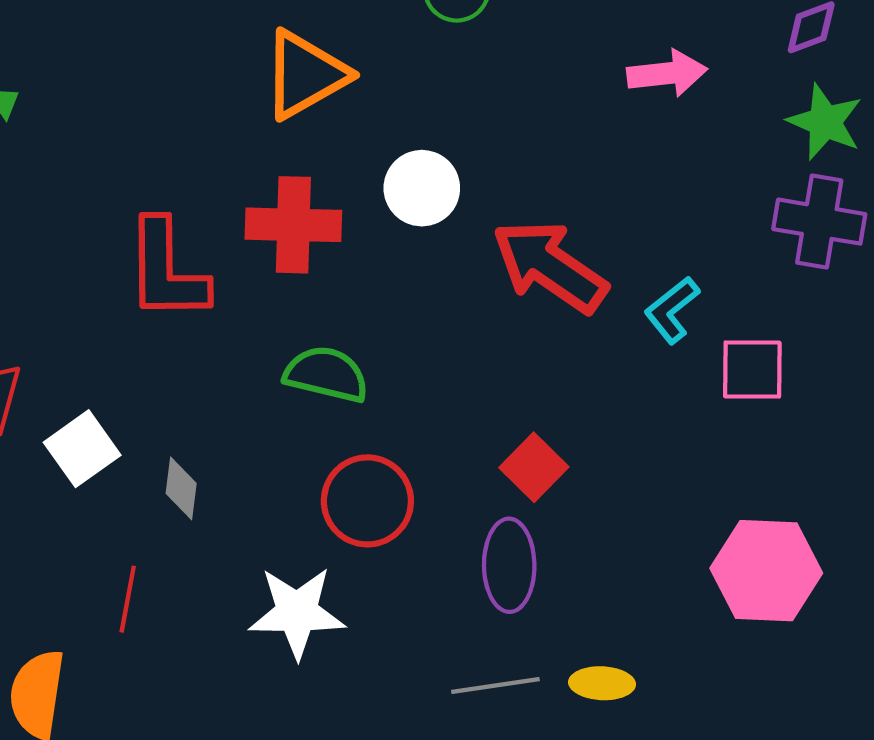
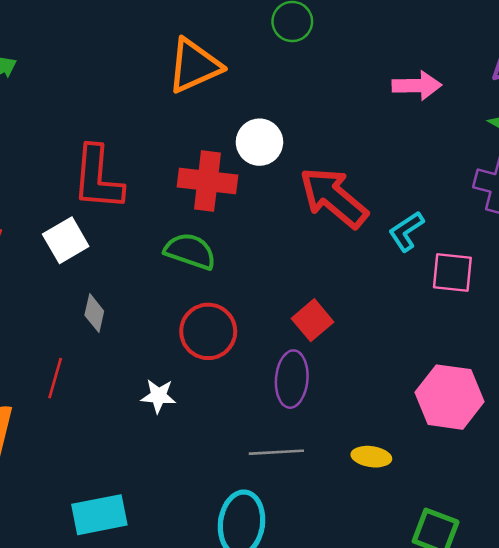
red cross: (293, 225) -> (208, 181), moved
white square: (82, 449) -> (66, 240), moved
white star: (297, 612) -> (158, 396), size x0.6
yellow ellipse: (602, 683) -> (371, 457), moved

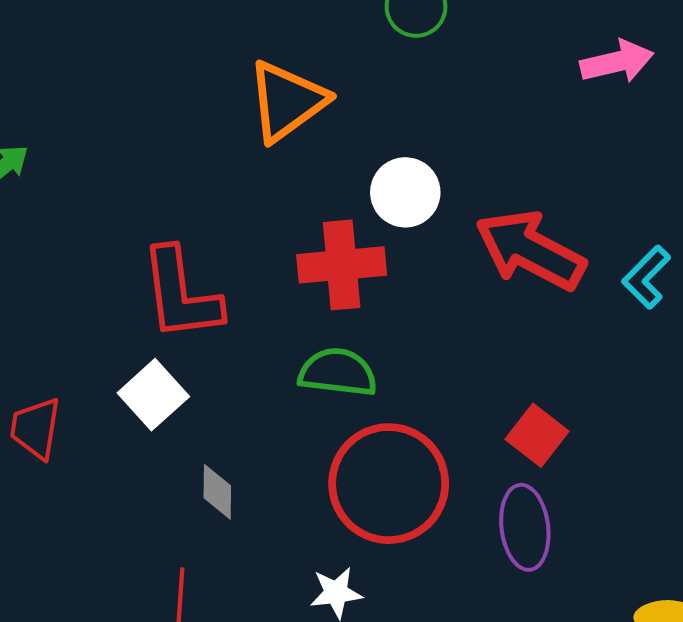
red circle: (208, 331) -> (389, 484), size x1.4

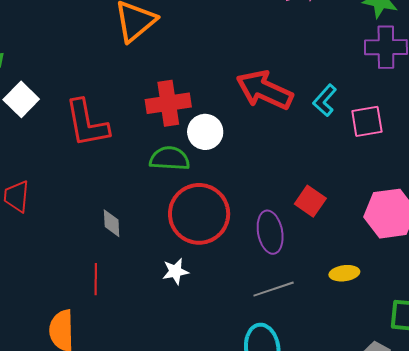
white circle: (405, 192) -> (205, 132), moved
white square: (153, 395) -> (21, 99), moved
red square: (537, 435) -> (310, 201), moved

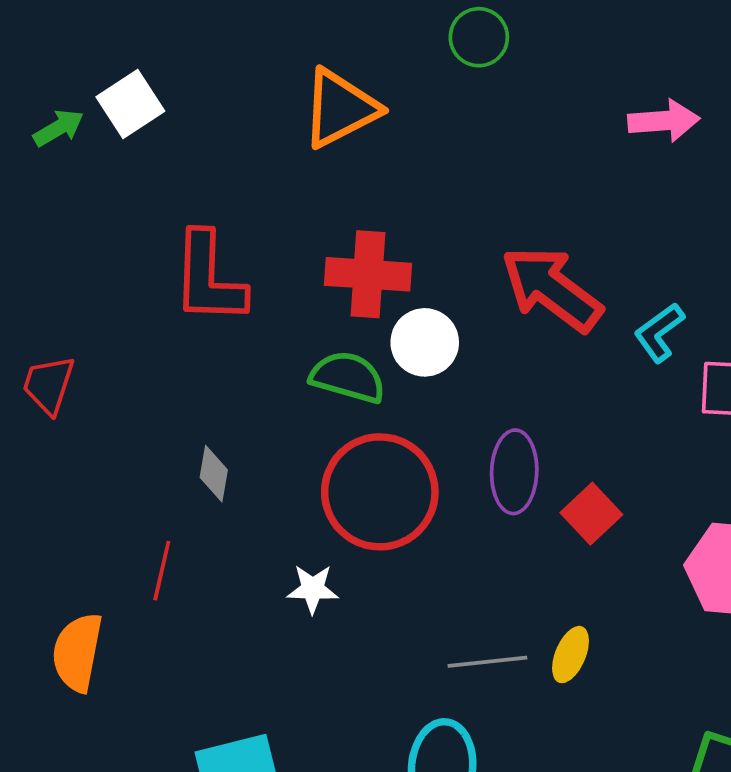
white square: (21, 99) -> (130, 104), moved
purple ellipse: (270, 232) -> (514, 472), moved
yellow ellipse: (344, 273) -> (571, 655), moved, turned -72

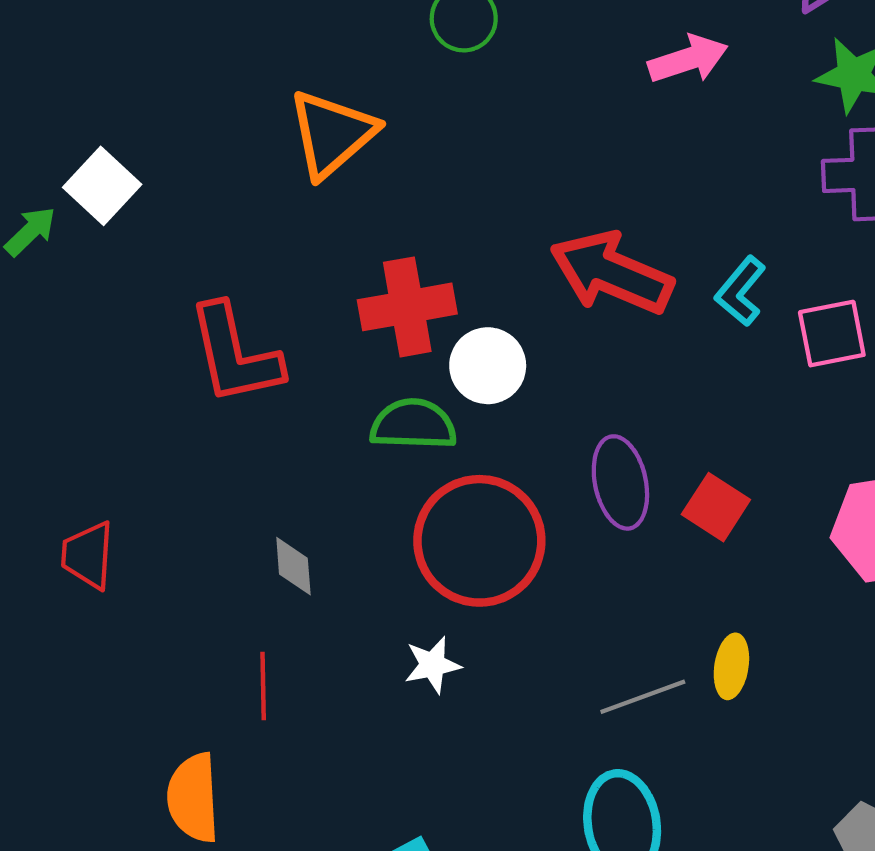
red trapezoid: (49, 385) -> (88, 555), moved

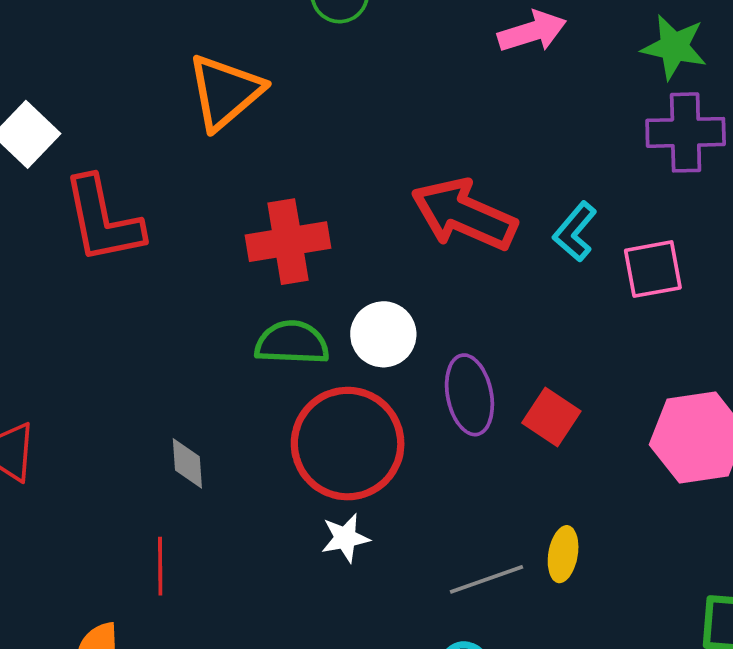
red L-shape: (235, 354) -> (103, 220), moved
white circle: (488, 366) -> (383, 334), moved
white star: (432, 665) -> (345, 538), moved

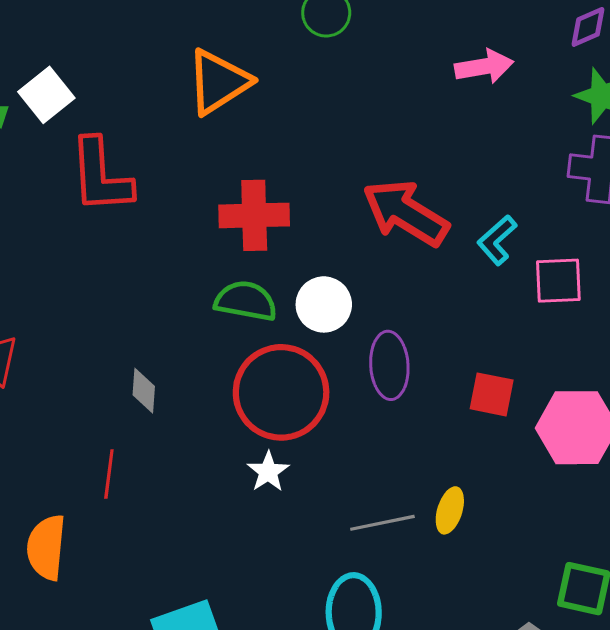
red square: (551, 417) -> (492, 394), moved, turned -30
white star: (345, 538) -> (268, 472), turned -30

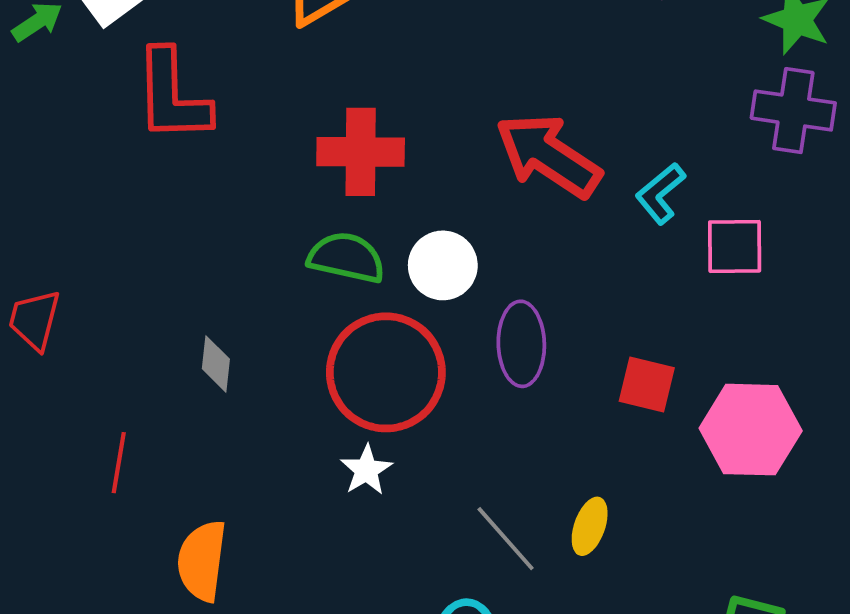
red line: (109, 474) -> (119, 463), moved
gray line: (382, 523) -> (506, 539), turned 58
orange semicircle: (46, 547) -> (202, 561), moved

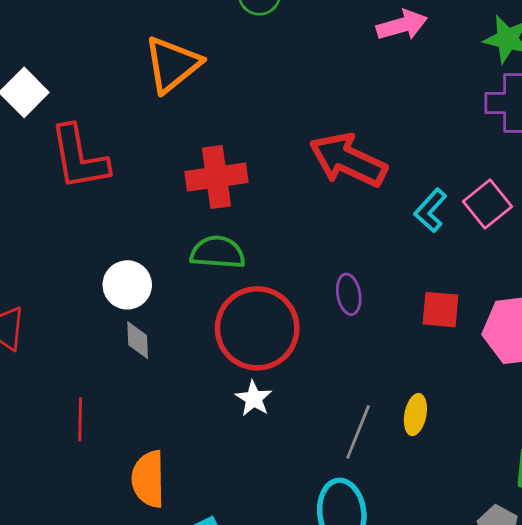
cyan L-shape: (660, 193) -> (430, 210), moved
pink square: (735, 246) -> (487, 204), turned -30
white circle: (443, 265) -> (127, 285), moved
purple ellipse: (521, 344) -> (349, 294), size x0.7
gray line: (506, 539) -> (358, 432), turned 72

